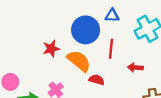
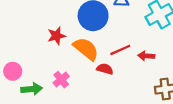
red line: (111, 49) -> (120, 50), moved, turned 60

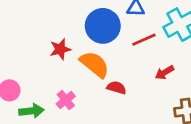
red line: (120, 50) -> (144, 40), moved
red arrow: (146, 56) -> (165, 73), turned -35

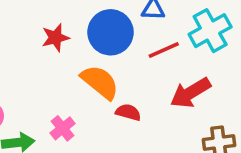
red star: (60, 49) -> (55, 38), moved
red arrow: (165, 73) -> (190, 93), size x1.6

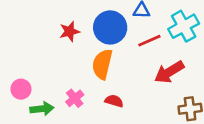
orange semicircle: (100, 82) -> (102, 64), turned -116
red semicircle: (128, 112) -> (114, 101), moved

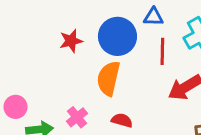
red line: (149, 41) -> (162, 51), turned -65

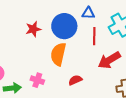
pink cross: (77, 117) -> (37, 80), turned -32
red semicircle: (122, 120) -> (75, 80), moved, turned -40

